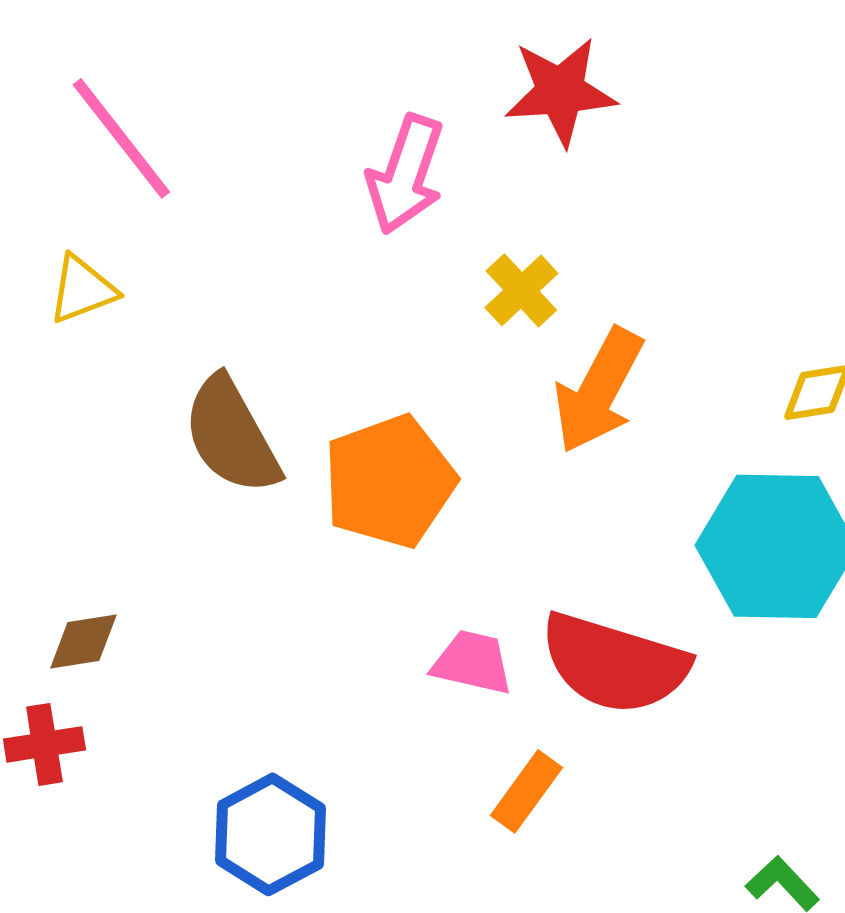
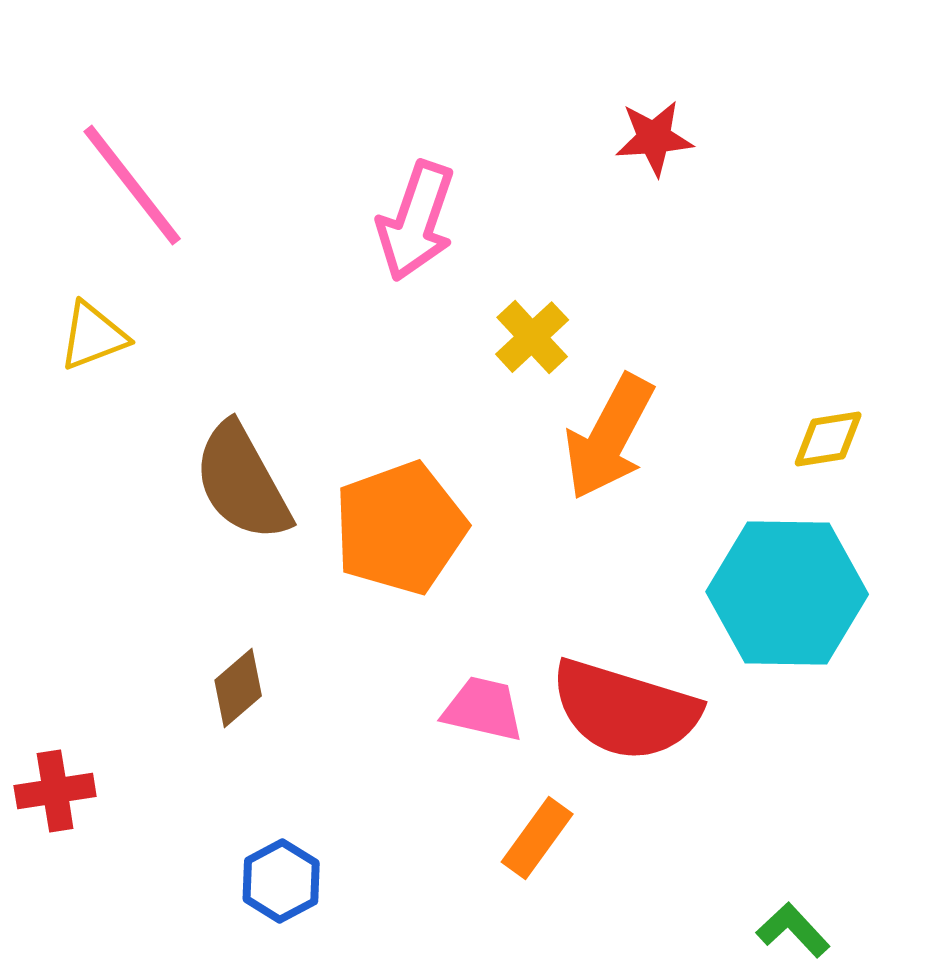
red star: (560, 91) -> (654, 138), moved, size x0.7
brown diamond: (83, 641) -> (238, 688), moved, turned -32
blue hexagon: (270, 834) -> (281, 881), size x0.7

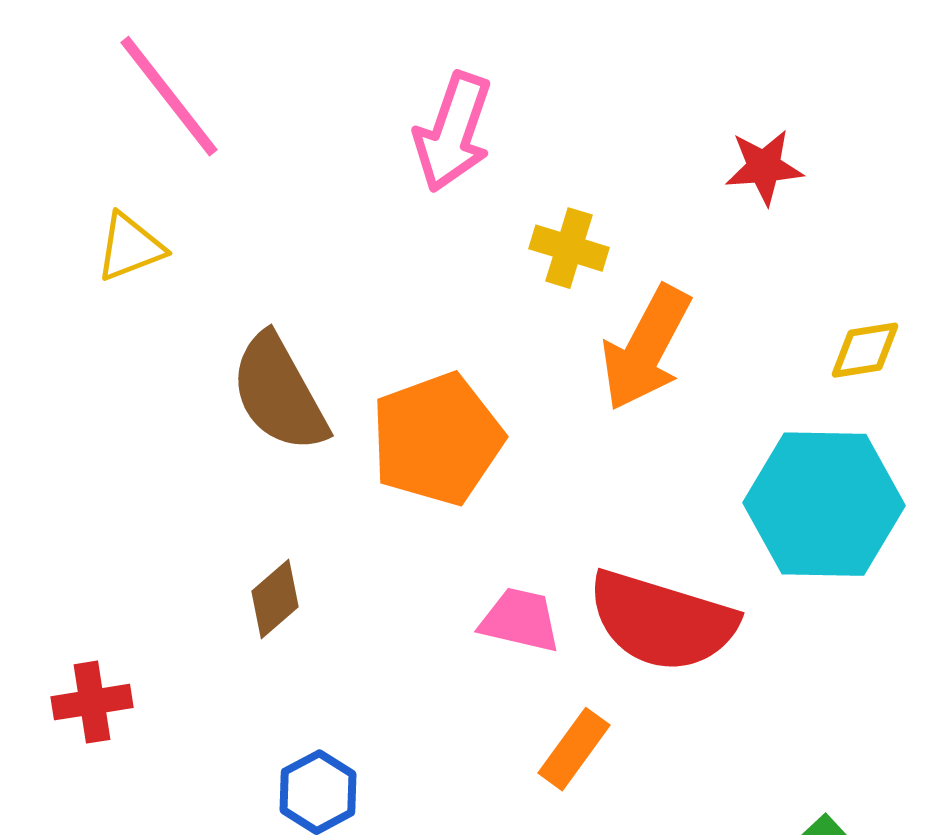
red star: (654, 138) -> (764, 167), moved
yellow cross: (532, 337) -> (569, 248), turned -30

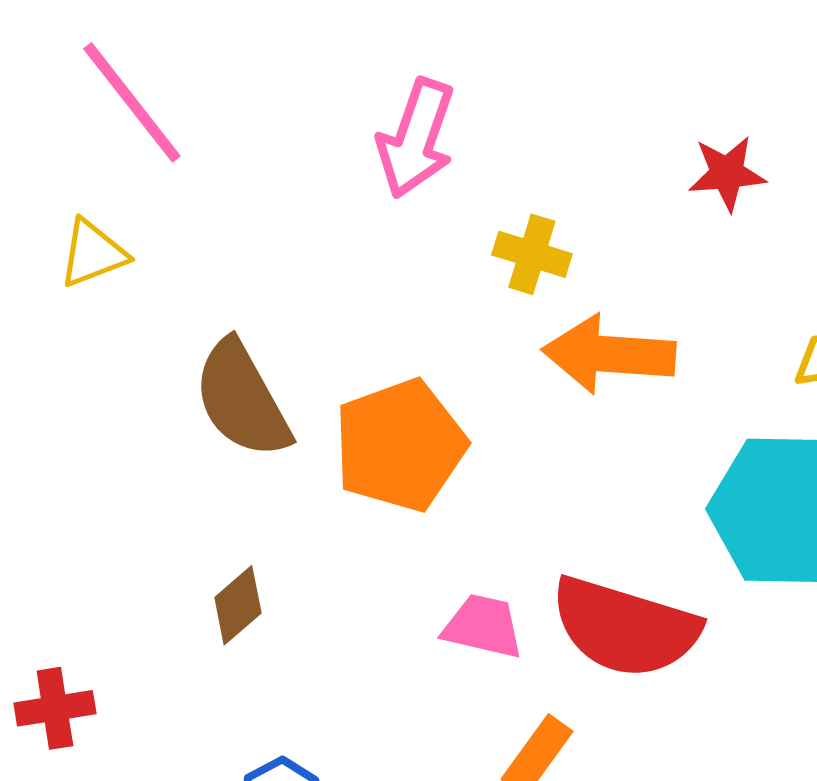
orange arrow: (646, 348) -> (609, 354), turned 66

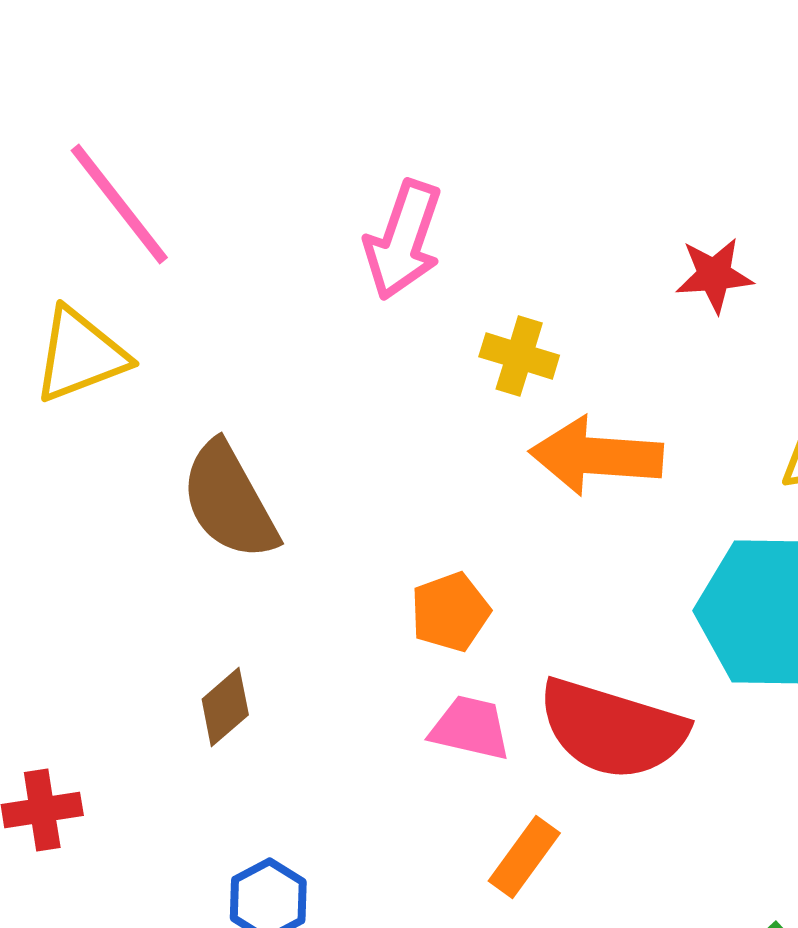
yellow triangle: (93, 253) -> (80, 355), size x1.4
orange pentagon: (400, 445) -> (450, 612), moved, size x0.6

